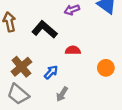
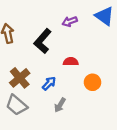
black L-shape: (44, 29) -> (43, 41), turned -90
orange circle: (106, 68) -> (93, 82), moved

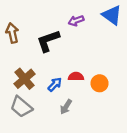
black L-shape: (43, 41) -> (48, 41), turned 30
red semicircle: (71, 62) -> (76, 77), moved

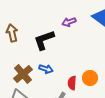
red semicircle: (76, 77) -> (72, 83), moved, turned -88
blue arrow: (55, 84) -> (46, 69), moved, turned 64

